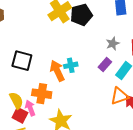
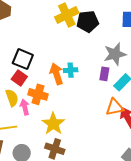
gray star: (113, 44) -> (115, 54), size x1.6
purple rectangle: (105, 65) -> (104, 74), turned -40
red square: (20, 115) -> (19, 78), moved

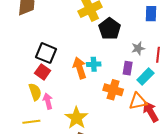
black pentagon: (88, 21) -> (110, 29), moved, turned -30
gray star: (115, 54) -> (138, 48), size x0.6
orange cross: (38, 94) -> (113, 90), moved

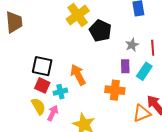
cyan cross: (94, 64) -> (60, 92), moved
pink arrow: (48, 101) -> (53, 113), turned 49
orange triangle: (138, 101) -> (142, 113), moved

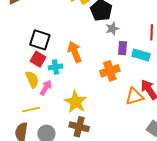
gray star: (132, 45) -> (112, 29), moved
cyan rectangle: (144, 71) -> (141, 55), turned 66
orange cross: (115, 90) -> (110, 71), turned -30

